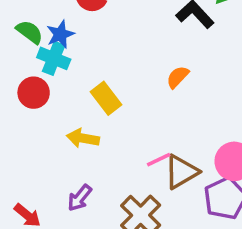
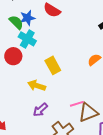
blue star: (60, 34) -> (27, 18), moved
purple arrow: (80, 198) -> (40, 110), moved

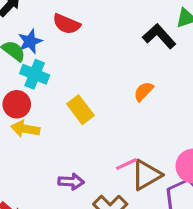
yellow arrow: (37, 86) -> (25, 129), moved
purple arrow: (40, 110) -> (71, 182), turned -126

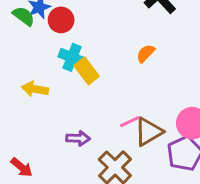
cyan cross: (35, 74) -> (72, 57), moved
red circle: (17, 104) -> (61, 20), moved

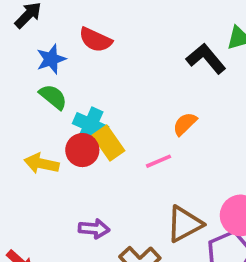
green semicircle: (24, 16) -> (53, 97), moved
red circle: (61, 20) -> (82, 150), moved
pink line: (130, 122) -> (158, 161), moved

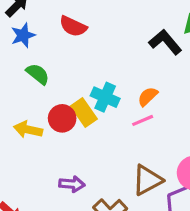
blue star: (51, 59) -> (23, 35), moved
cyan cross: (90, 125) -> (105, 97), moved
pink line: (158, 161) -> (143, 120), moved

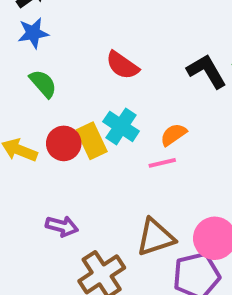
red semicircle: (73, 26) -> (122, 65), moved

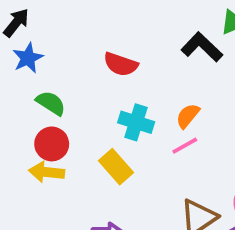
yellow rectangle: (92, 141) -> (116, 167), moved
red circle: (64, 143) -> (52, 144), moved

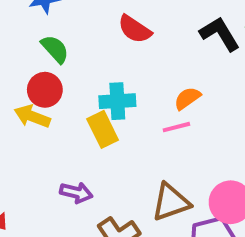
cyan cross: (136, 122) -> (117, 101), moved, turned -36

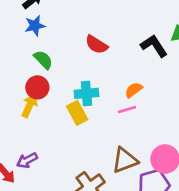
yellow arrow: (32, 116) -> (29, 106), turned 95
purple arrow: (76, 193) -> (27, 160), moved, turned 140

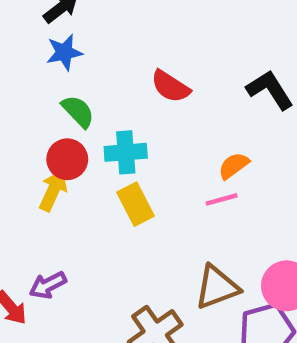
cyan cross: (86, 93) -> (126, 152), moved

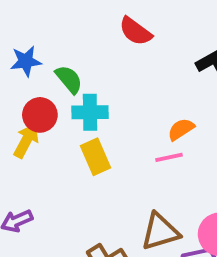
blue star: (64, 52) -> (26, 61), moved
red semicircle: (170, 86) -> (135, 31), moved
green semicircle: (78, 111) -> (69, 79), moved

